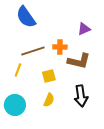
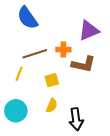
purple triangle: (84, 29) -> (89, 31), size x1.5
black arrow: (81, 96) -> (76, 119), moved

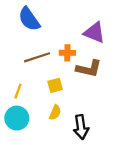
purple triangle: (89, 31) -> (94, 33), turned 45
yellow line: (19, 74) -> (18, 91), moved

